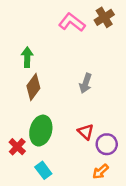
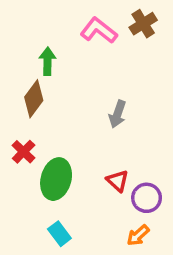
green arrow: (27, 57) -> (47, 61), moved
brown diamond: (33, 87) -> (34, 99), moved
red cross: (17, 147) -> (24, 152), moved

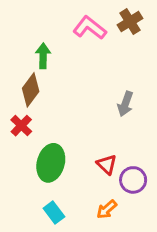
gray arrow: (118, 114) -> (125, 104), moved
red cross: (24, 152) -> (21, 126), moved
orange arrow: (138, 235) -> (107, 209), moved

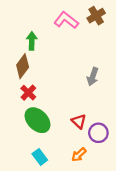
red cross: (21, 126) -> (28, 93), moved
green ellipse: (51, 163) -> (38, 120), turned -60

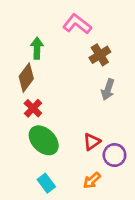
brown cross: (96, 16) -> (100, 55), moved
red triangle: (79, 121) -> (92, 142), turned 42

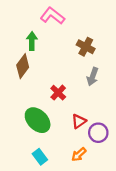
pink L-shape: (77, 24) -> (52, 16), moved
brown cross: (100, 55) -> (86, 47), turned -30
red cross: (33, 108) -> (58, 93), moved

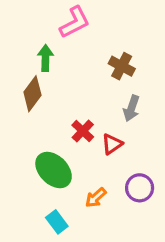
pink L-shape: (52, 16) -> (75, 22), turned 115
red triangle: (79, 121) -> (112, 144), moved
orange arrow: (79, 154) -> (96, 198), moved

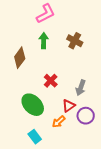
green arrow: (45, 58) -> (44, 41), moved
gray arrow: (131, 108) -> (81, 88), moved
red triangle: (112, 144) -> (69, 106), moved

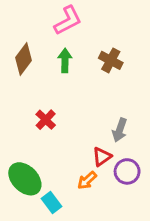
brown diamond: (20, 58) -> (23, 59), moved
red cross: (51, 81) -> (46, 120), moved
green ellipse: (33, 105) -> (25, 179), moved

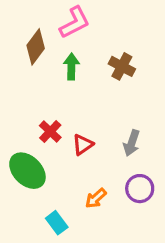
brown diamond: (23, 59) -> (36, 47), moved
red triangle: (102, 157) -> (83, 145), moved
green ellipse: (25, 179) -> (27, 171), moved

